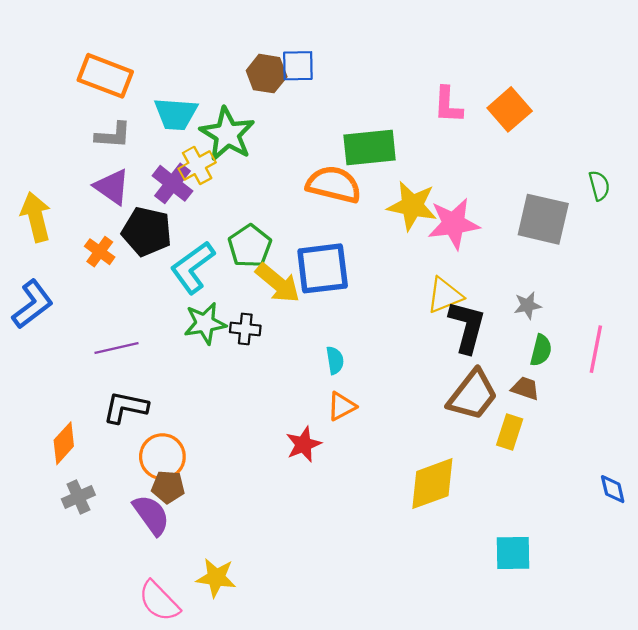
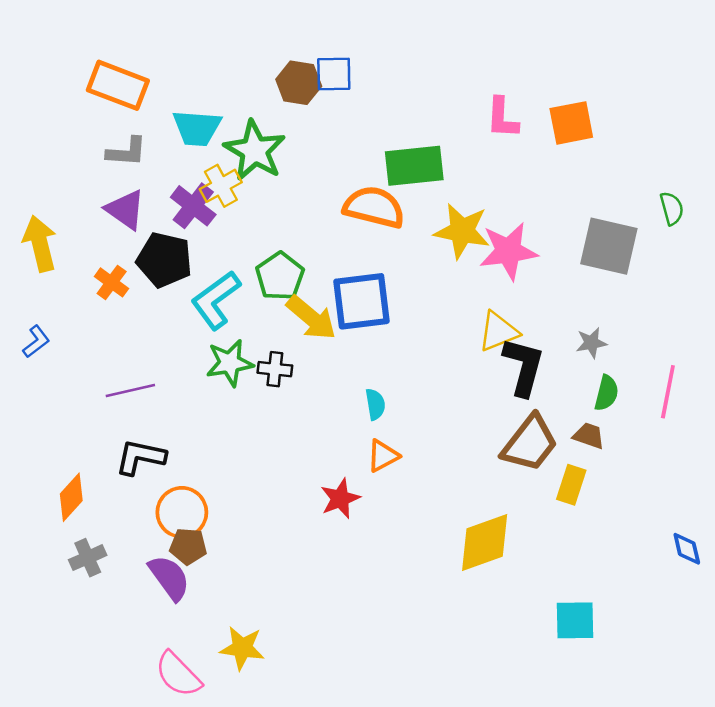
orange square: (510, 109) -> (571, 123), turned 30
blue L-shape: (32, 304) -> (36, 342), size x0.6

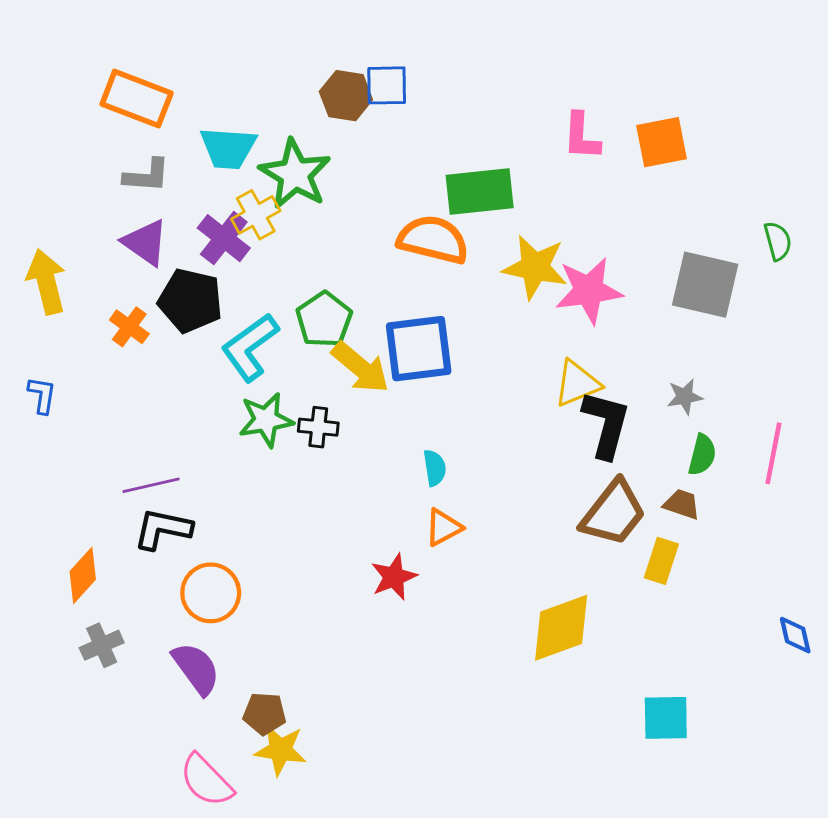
blue L-shape: (36, 342) -> (42, 395), turned -44
purple line: (130, 391) -> (151, 485), moved
brown pentagon: (188, 546) -> (264, 714), moved

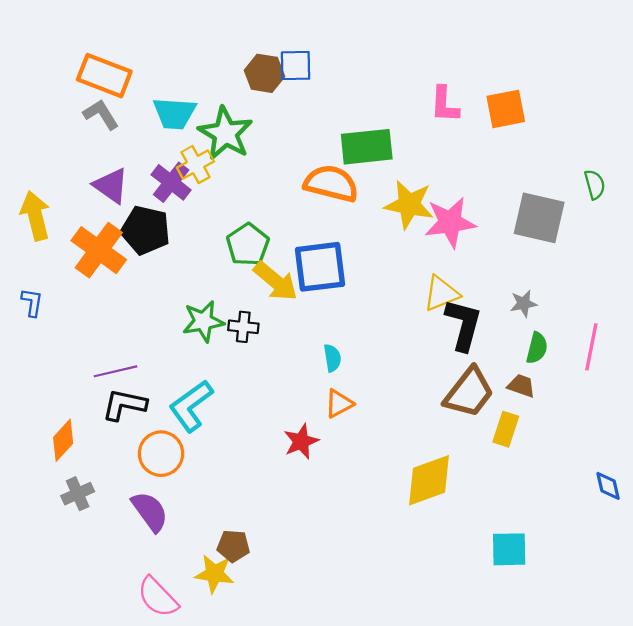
gray L-shape: (147, 176) -> (101, 114), moved, turned -126
orange cross: (129, 327) -> (99, 250), size x1.8
cyan L-shape: (250, 347) -> (191, 406), moved
brown pentagon: (264, 714) -> (233, 546), moved

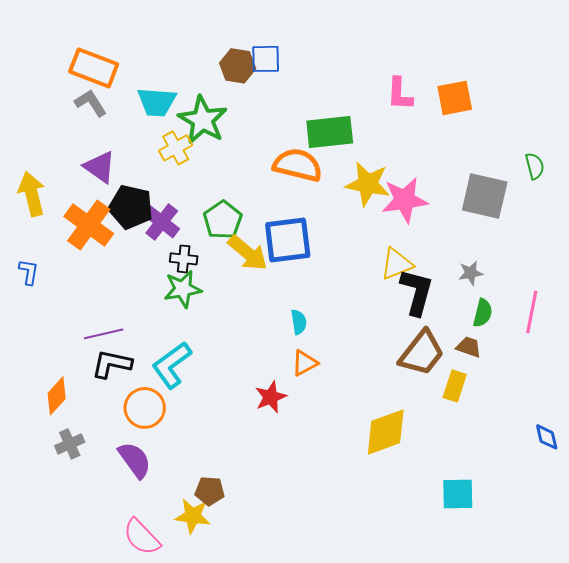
purple cross: (171, 182) -> (162, 222), moved
black cross: (243, 327) -> (184, 259), moved

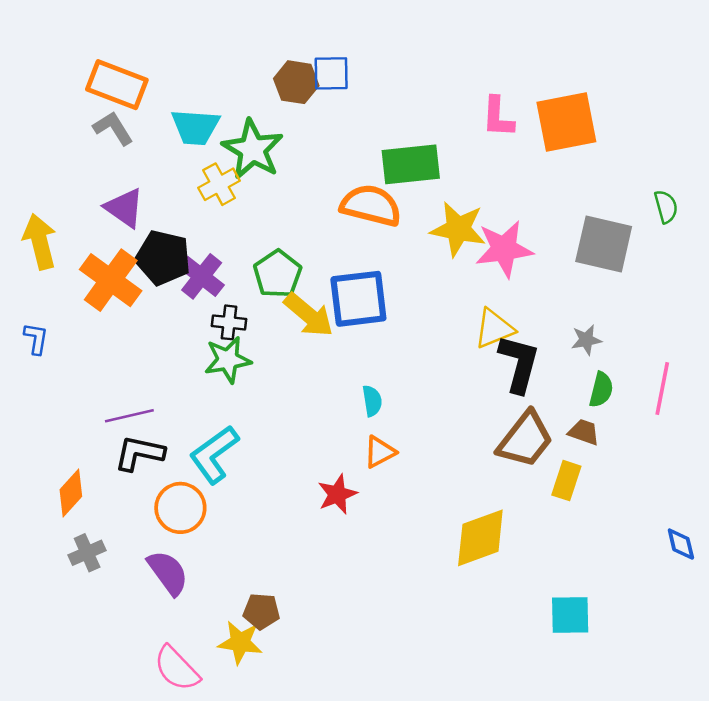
orange square: (455, 98) -> (566, 122), size x1.4

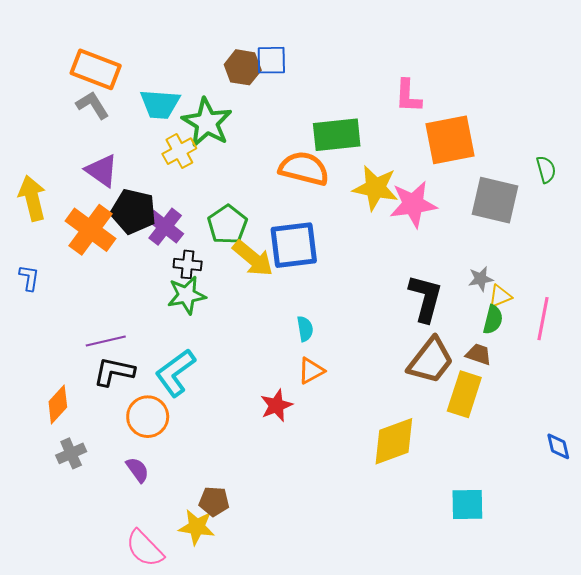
orange square: (566, 122) -> (450, 140), moved
yellow triangle: (494, 329) -> (500, 296), moved, size x0.7
yellow rectangle: (566, 481) -> (464, 394), size x1.4
purple semicircle: (168, 573) -> (137, 470), size x0.7

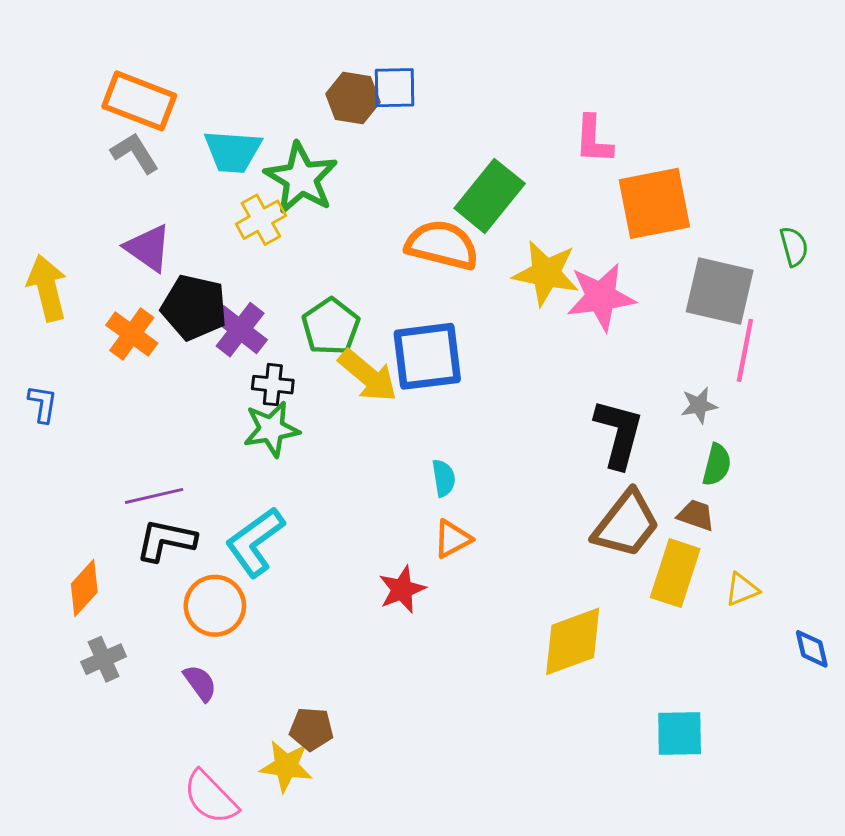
green rectangle: (337, 135) -> (490, 196), turned -45
orange cross: (90, 230) -> (132, 334), size x0.7
yellow triangle: (500, 296) -> (742, 589), moved
pink line: (543, 319) -> (745, 350), moved

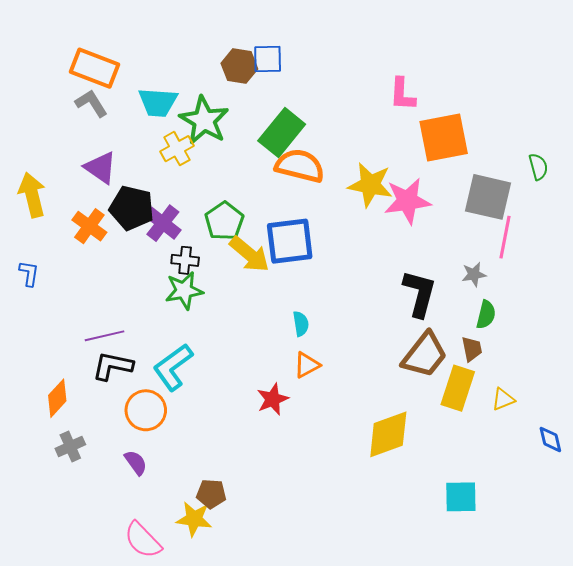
green rectangle: (490, 196) -> (282, 133), moved
brown trapezoid: (696, 515) -> (472, 349), turned 60

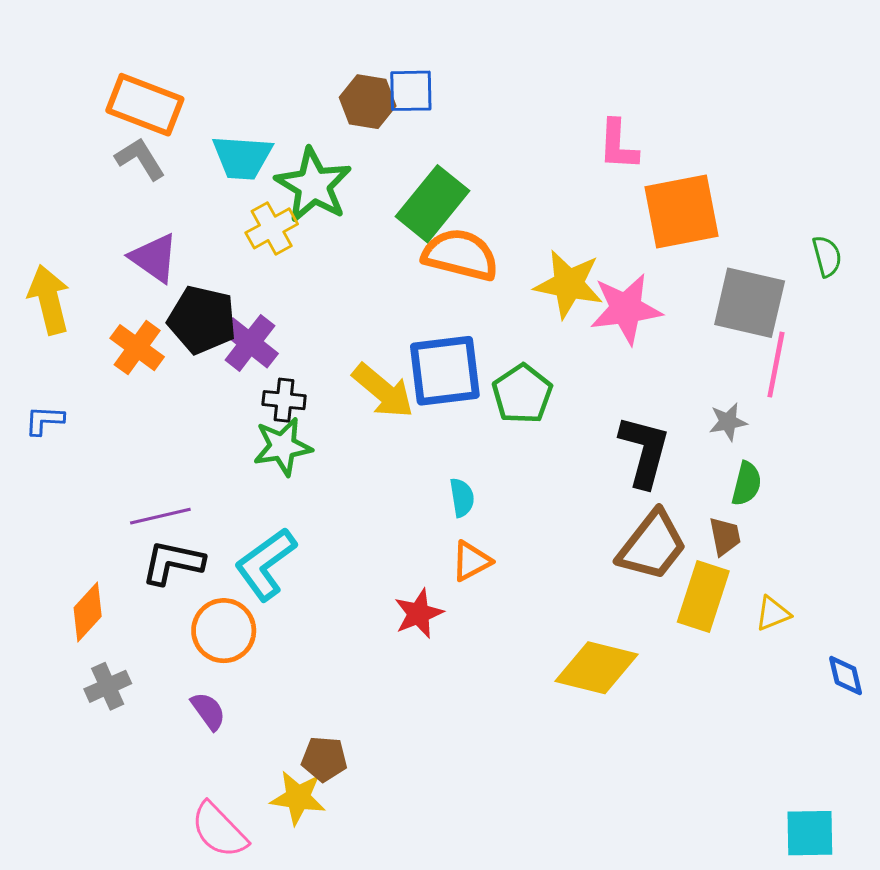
green pentagon: (224, 221) -> (522, 394), moved
blue L-shape: (29, 273) -> (44, 420), turned -96
yellow diamond: (388, 434) -> (596, 668), turned 34
cyan square: (461, 497) -> (810, 833), moved

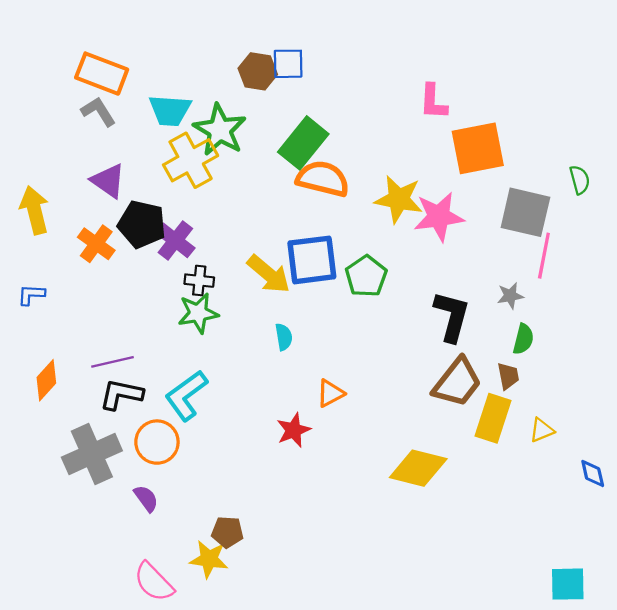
yellow cross: (272, 228) -> (191, 160), size x1.5
cyan semicircle: (462, 498) -> (284, 337), moved
orange diamond: (88, 612) -> (46, 380), moved
gray cross: (108, 686) -> (92, 454), moved, size x1.8

